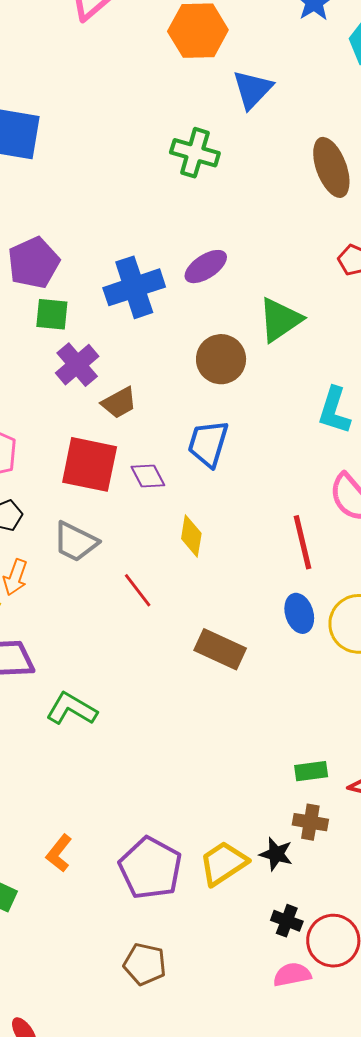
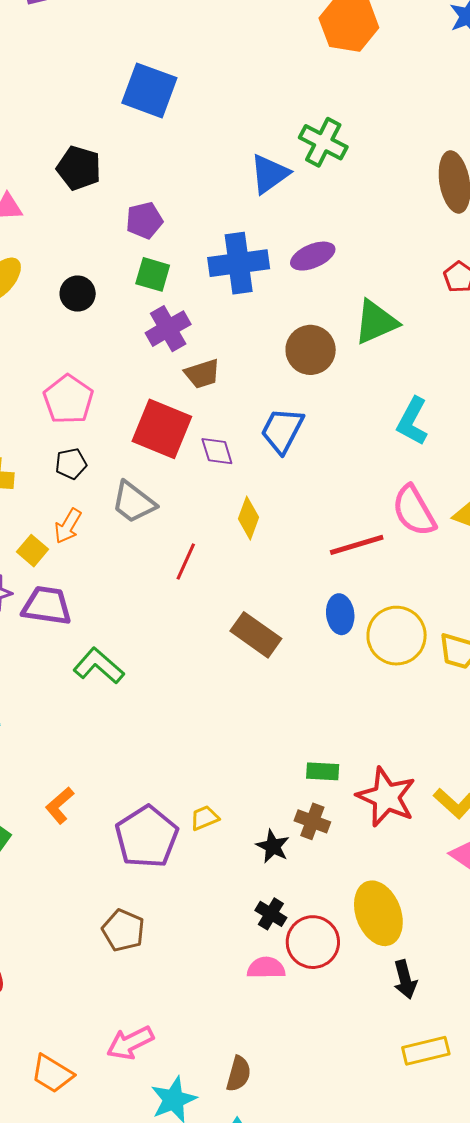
blue triangle: (252, 89) -> (269, 174), moved
purple pentagon: (34, 263) -> (144, 220), size x0.7
red line: (303, 542) -> (357, 545), turned 76
red line: (138, 590) -> (186, 562), turned 51
yellow trapezoid: (223, 863) -> (205, 818), moved, size x0.6

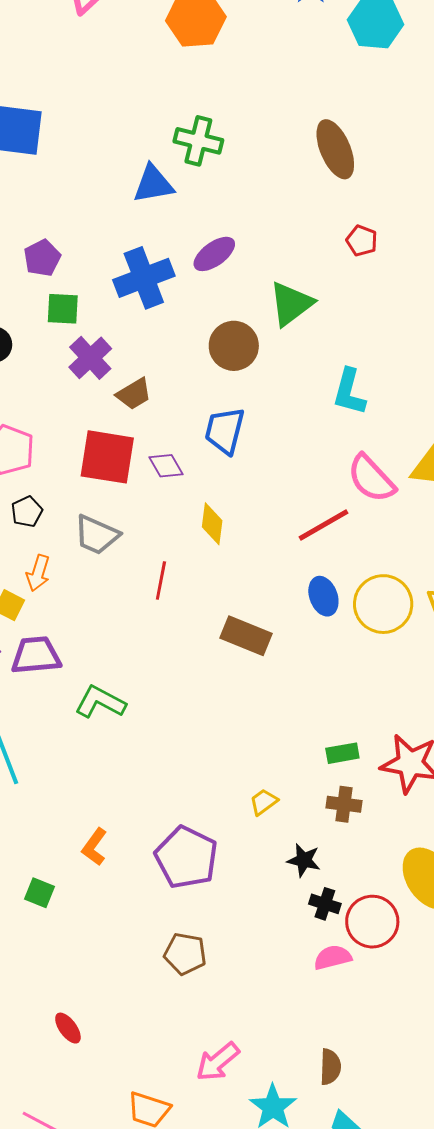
blue triangle: (269, 174) -> (153, 184), turned 39
yellow trapezoid: (205, 818) -> (264, 802), moved
black star: (273, 846) -> (304, 860), moved

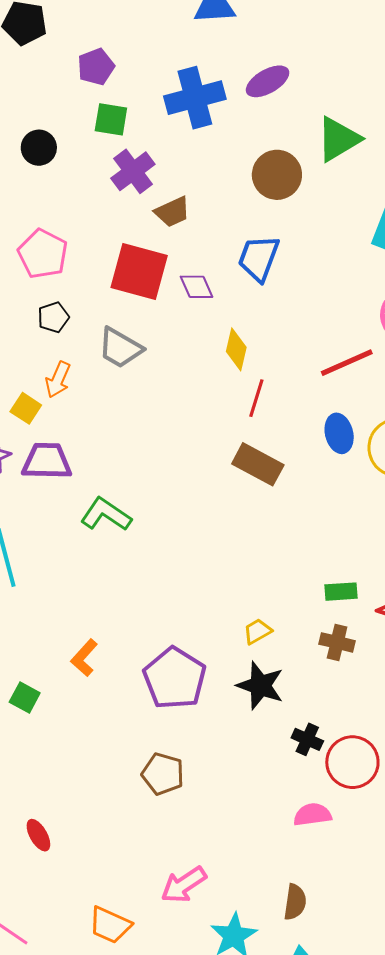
red line: (161, 580) -> (256, 398), moved
black star: (304, 860) -> (260, 686), moved, size x1.4
pink semicircle: (333, 957) -> (312, 815), moved

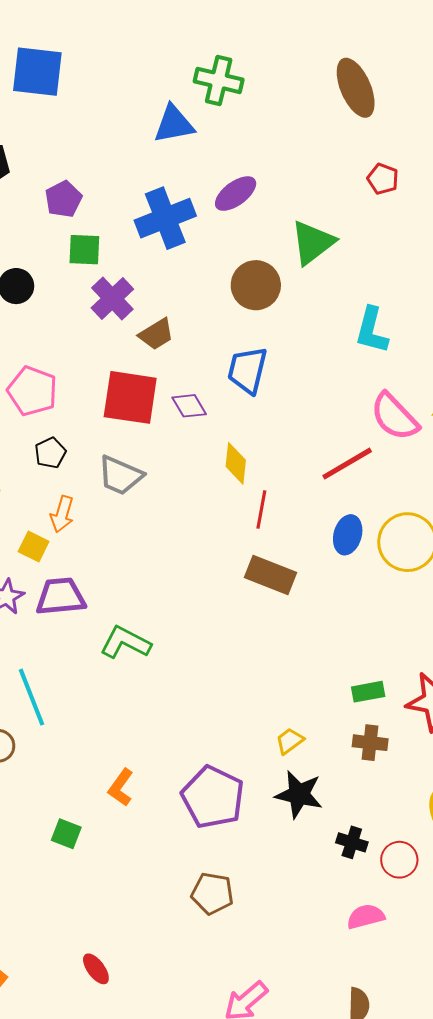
blue ellipse: (339, 433) -> (348, 535), turned 36
red circle: (352, 762) -> (399, 860), size x0.7

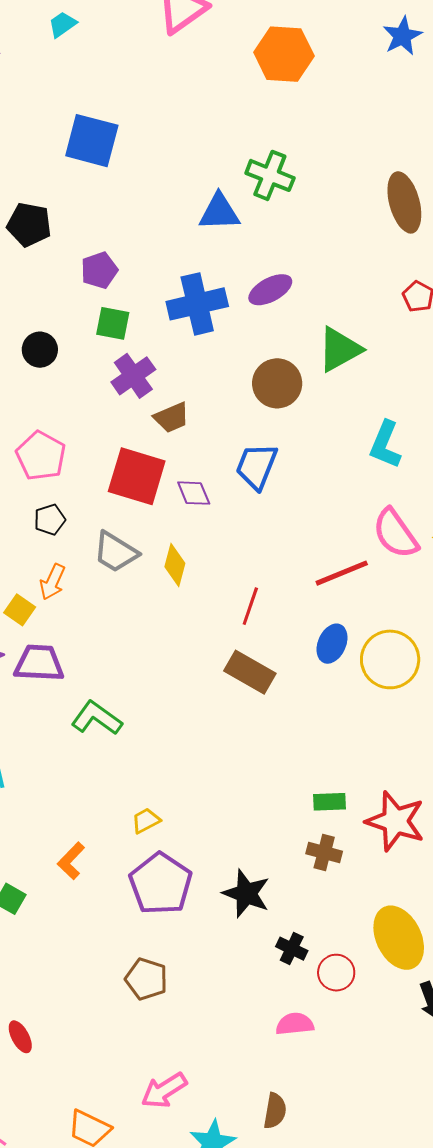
yellow diamond: (236, 463) -> (175, 565), moved
yellow trapezoid: (290, 741) -> (146, 821), moved

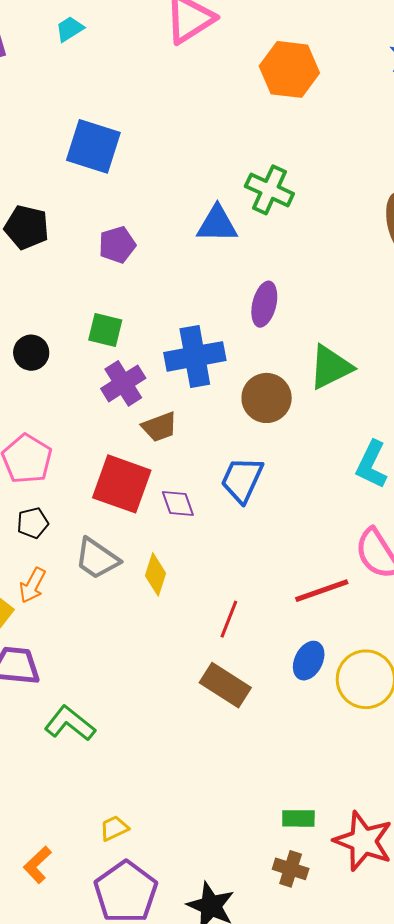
purple pentagon: (99, 270) -> (117, 245), moved
purple ellipse: (270, 290) -> (264, 304), turned -51
blue cross: (197, 304) -> (195, 356), moved

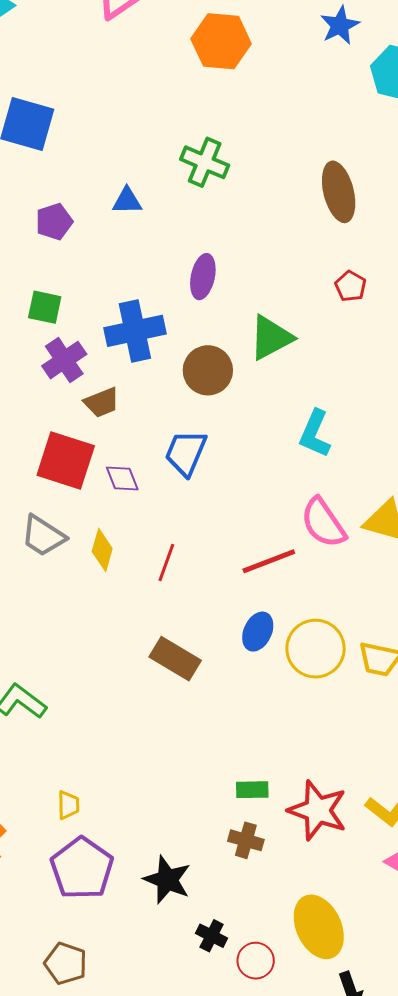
blue triangle: (217, 224) -> (127, 201), moved, size x0.7
red line: (229, 619) -> (166, 563), moved
yellow trapezoid: (114, 828) -> (68, 805), turned 116

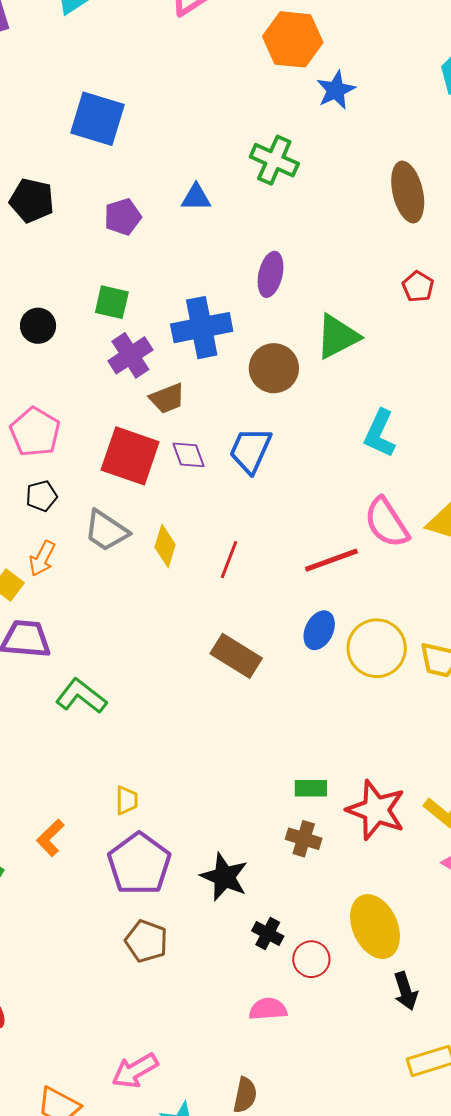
blue star: (340, 25) -> (336, 90), moved
purple diamond: (122, 478) -> (189, 455), moved
brown pentagon: (66, 963) -> (146, 941), moved

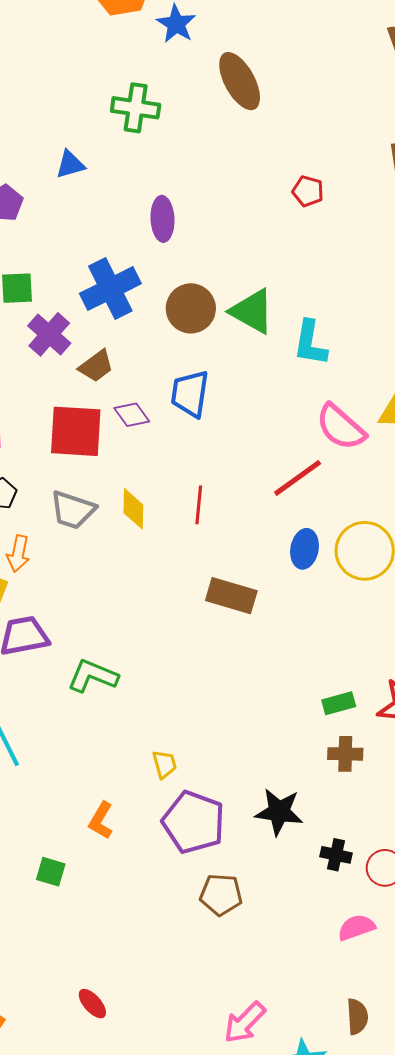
brown ellipse: (408, 192) -> (240, 81), moved
green triangle: (337, 337) -> (252, 311), moved, turned -48

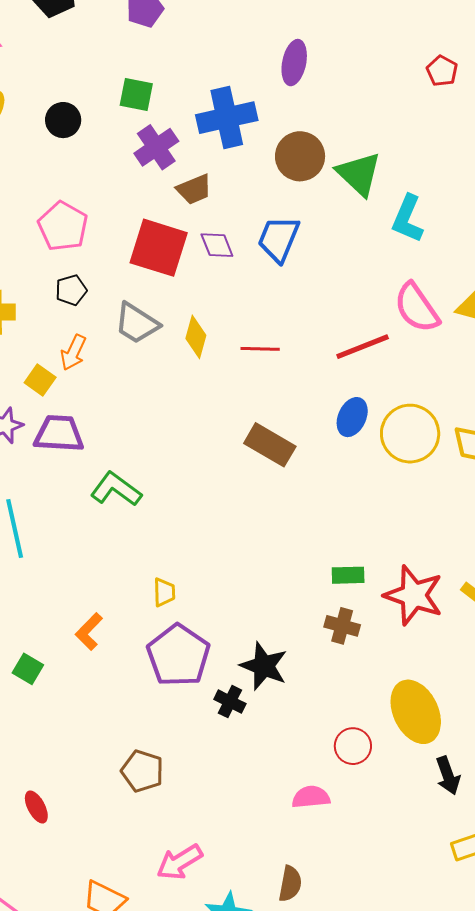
red line: (199, 505) -> (260, 349), turned 72
black cross: (336, 855) -> (230, 702), moved
brown pentagon: (221, 895) -> (142, 771), moved

